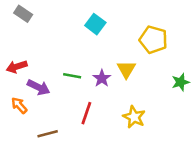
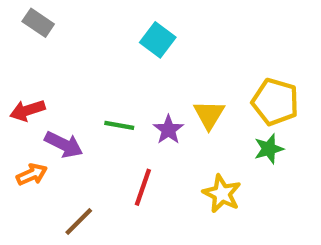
yellow pentagon: (153, 40) -> (275, 102), moved
green star: (180, 82) -> (269, 149), moved
orange arrow: (19, 105) -> (32, 174), turned 108
brown line: (48, 134) -> (79, 221), turned -30

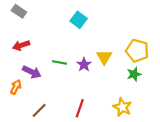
red arrow: (27, 110) -> (21, 45), moved
orange arrow: (32, 174) -> (16, 87), turned -40
red line: (143, 187) -> (80, 108), moved
yellow star: (222, 194) -> (122, 107), moved

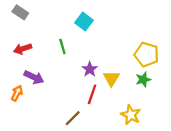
yellow triangle: (104, 57) -> (111, 78), moved
green line: (59, 62) -> (62, 47), moved, turned 64
red line: (80, 108) -> (92, 94), moved
brown line: (39, 110) -> (73, 118), moved

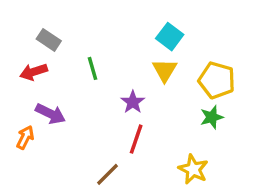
gray rectangle: (20, 12) -> (49, 40), moved
cyan square: (84, 21) -> (170, 37), moved
yellow triangle: (111, 78) -> (165, 70), moved

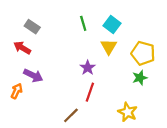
green line: (92, 68) -> (83, 23), moved
red arrow: (34, 72) -> (22, 48), turned 49

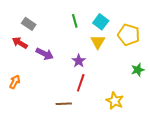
yellow pentagon: (143, 53) -> (129, 35), moved
purple arrow: (33, 75) -> (45, 54), moved
green star: (140, 78) -> (138, 70), moved
brown line: (71, 115) -> (64, 104), turned 42

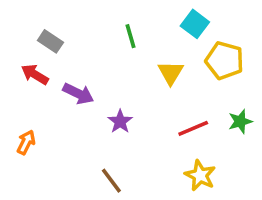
cyan square: (101, 22) -> (195, 24), moved
purple star: (79, 61) -> (120, 121), moved
red line: (81, 83) -> (193, 128), moved, turned 48
brown line: (64, 104) -> (111, 181), turned 56

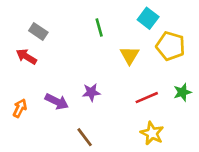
purple arrow: (78, 94) -> (57, 102), moved
purple star: (120, 121) -> (91, 92), turned 30

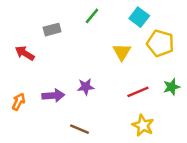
green line: (99, 28) -> (92, 16), moved, turned 56
gray rectangle: (38, 31) -> (52, 30), moved, turned -49
purple arrow: (57, 102) -> (53, 96), turned -30
brown line: (85, 137) -> (79, 129), turned -30

